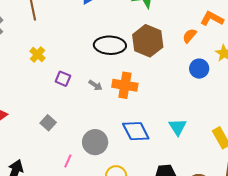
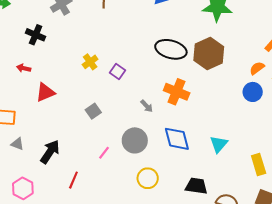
orange semicircle: (189, 36) -> (257, 68), moved
yellow cross: (37, 55) -> (90, 62), moved
gray arrow: (95, 85) -> (147, 106), moved

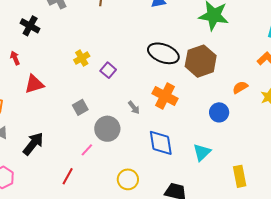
red arrow: (24, 68) -> (15, 58), turned 48
orange semicircle: (257, 68) -> (240, 87), moved
blue circle: (253, 92) -> (219, 112), moved
gray circle: (135, 140) -> (107, 129), moved
red line: (73, 180) -> (68, 176), moved

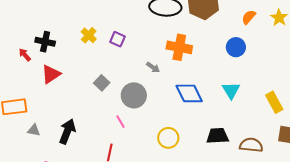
black cross: (30, 26) -> (45, 42), moved
pink line: (87, 150) -> (120, 122), turned -56

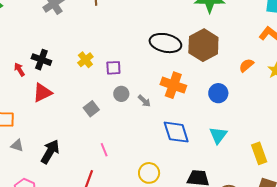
purple square: (118, 39) -> (113, 68), turned -35
blue circle: (236, 47) -> (218, 93), moved
gray circle: (134, 95) -> (121, 94), moved, size x0.6

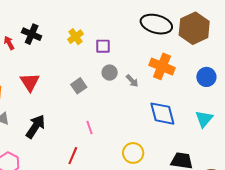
red triangle: (42, 93) -> (30, 82), moved, turned -40

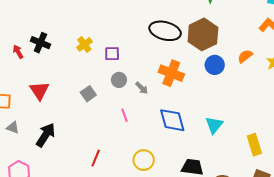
blue circle: (206, 77) -> (215, 65), moved
pink line: (89, 128) -> (124, 115), moved
red line: (73, 156) -> (96, 158), moved

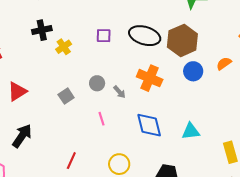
black cross: (40, 43) -> (42, 30), moved, turned -36
purple square: (112, 54) -> (104, 36), moved
red triangle: (39, 91) -> (17, 91), turned 30
cyan triangle: (214, 125) -> (191, 131), turned 42

